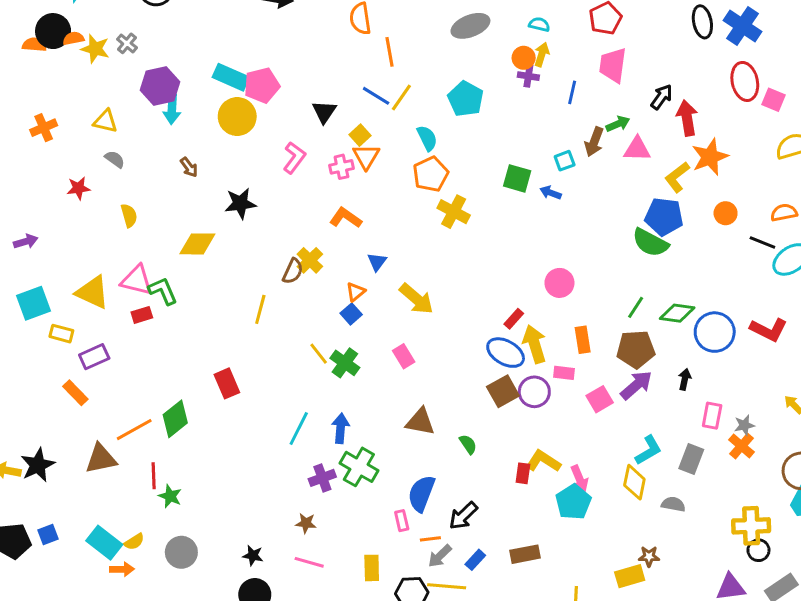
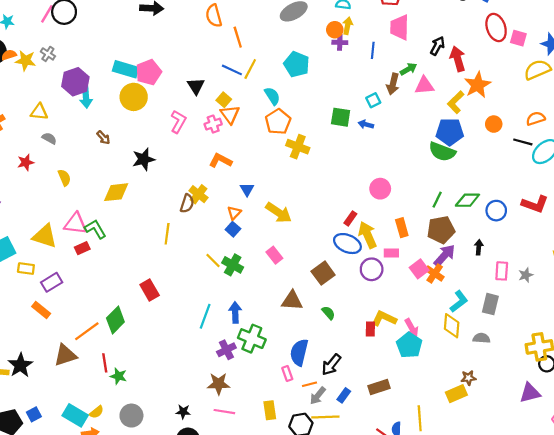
blue circle: (715, 332) -> (496, 211), size x0.7
brown square: (503, 391) -> (323, 273), moved
orange cross: (741, 446) -> (435, 273), moved
brown star: (306, 523) -> (219, 384), size x1.5

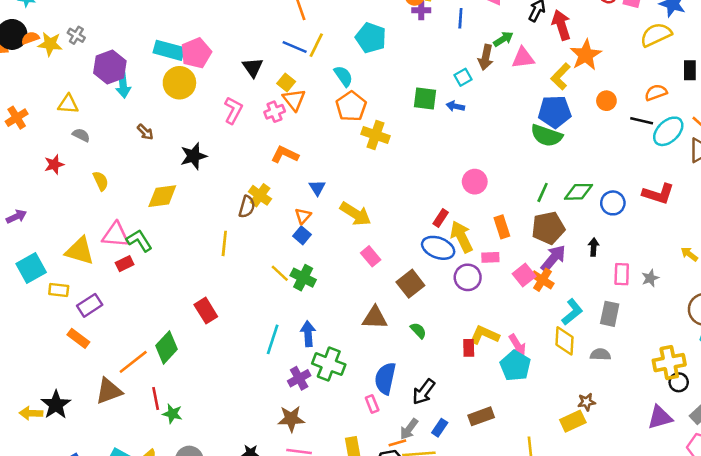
pink rectangle: (274, 255) -> (371, 256), moved
orange line: (310, 384) -> (397, 443), moved

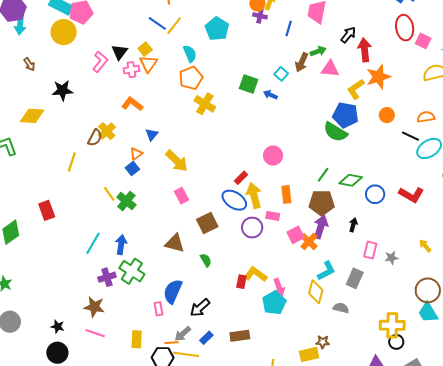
black triangle: (253, 67) -> (120, 52), moved
cyan square: (463, 77) -> (281, 74), turned -32
purple arrow: (553, 258) -> (321, 227), turned -35

